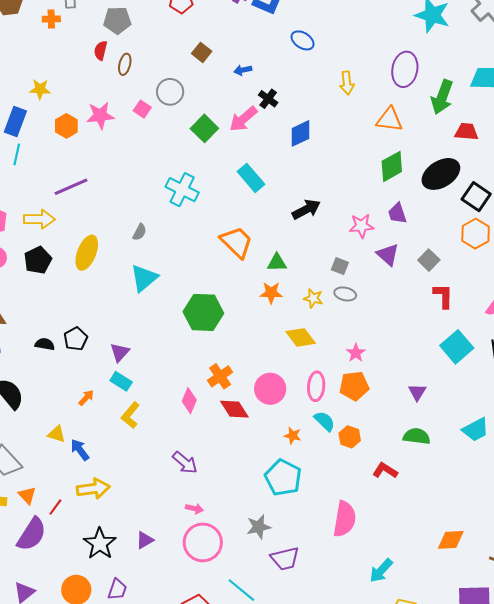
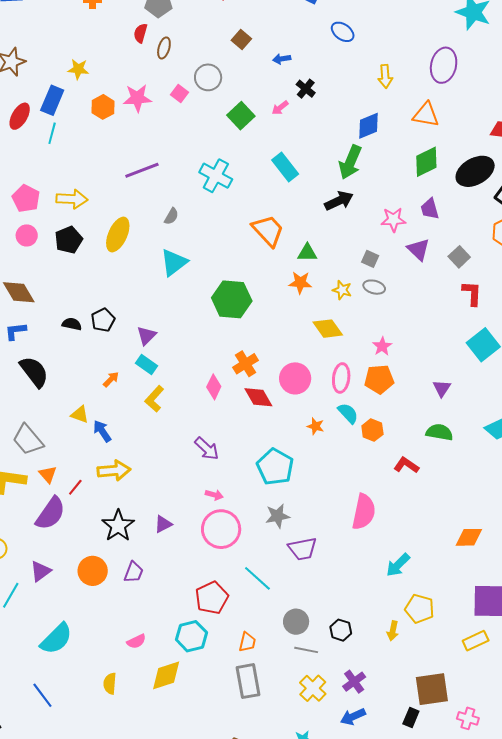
green arrow: (442, 97) -> (350, 162), moved
pink arrow: (243, 119) -> (280, 108), size x0.6
blue diamond: (300, 133) -> (369, 126), moved
purple line: (71, 187) -> (142, 170), moved
cyan pentagon: (283, 478) -> (275, 467), moved

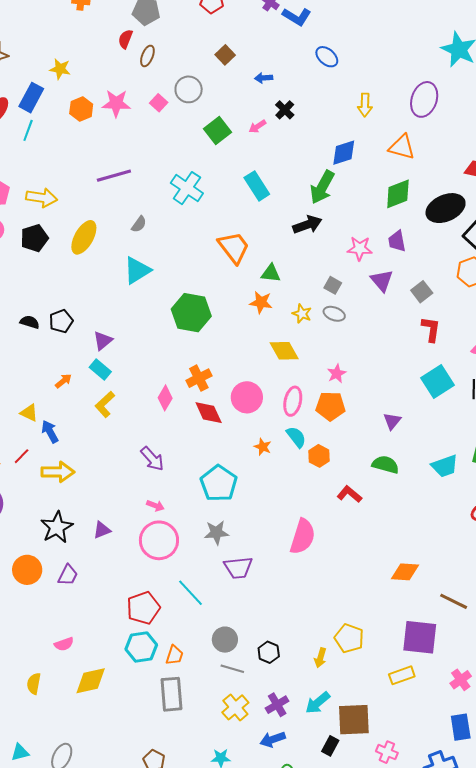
red line: (75, 487) -> (22, 456), moved
cyan arrow: (398, 565) -> (318, 703), moved
cyan hexagon: (191, 636) -> (141, 647), moved

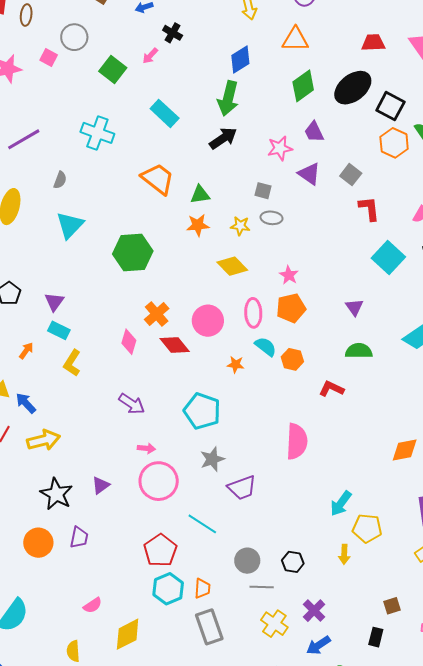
cyan arrow: (318, 703) -> (341, 503), moved
brown square: (354, 720) -> (392, 606), size x0.5

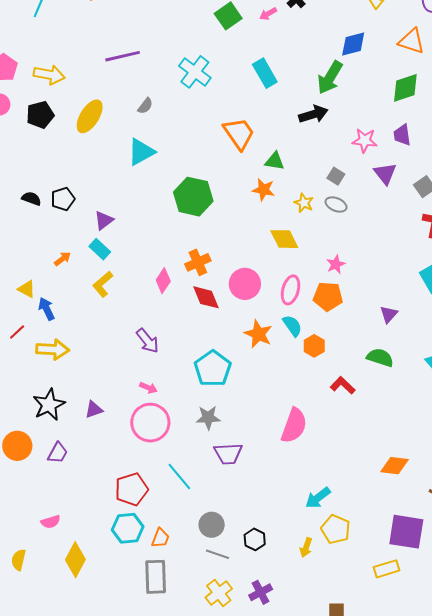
orange star: (236, 364) -> (258, 334), size x1.6
yellow diamond: (128, 634) -> (75, 560), turned -52

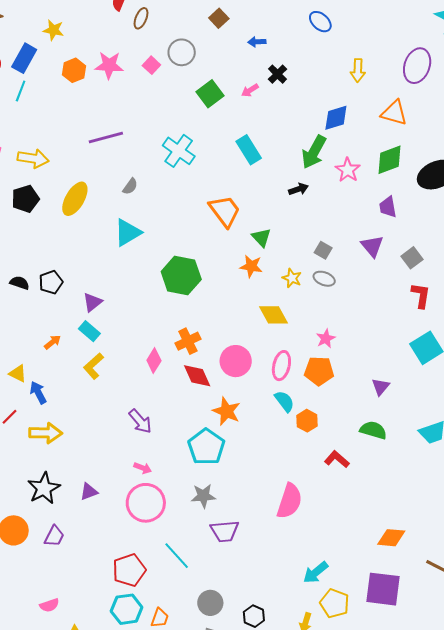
black arrow: (313, 114) -> (298, 189), size x0.7
pink star: (365, 140) -> (348, 170), moved, turned 30
green triangle: (275, 161) -> (261, 237), turned 40
orange star: (258, 334) -> (226, 411), moved
purple square: (406, 532) -> (383, 589), moved

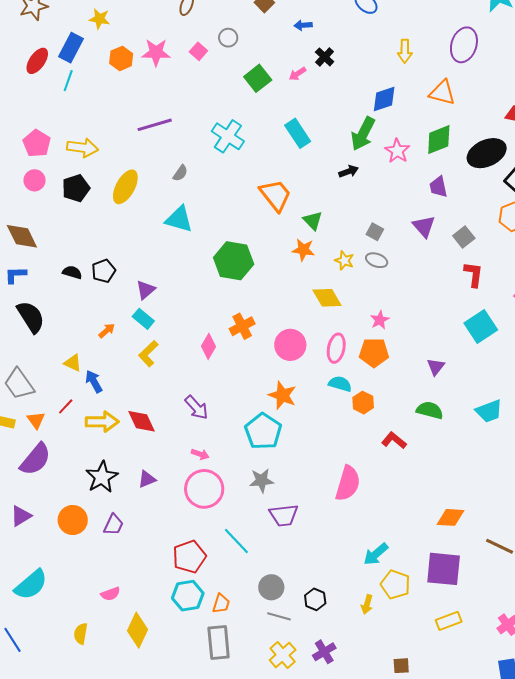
gray circle: (182, 52) -> (228, 38), size x0.7
cyan triangle: (128, 233) -> (179, 219), turned 48
red diamond: (197, 376) -> (142, 421), moved
cyan semicircle: (284, 401) -> (340, 384), turned -35

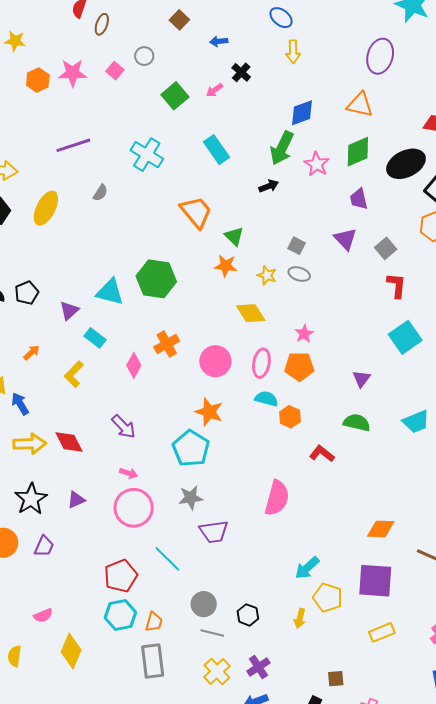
yellow arrow: (405, 51) -> (293, 52), moved
cyan triangle: (179, 219) -> (110, 292), moved
cyan rectangle: (143, 319) -> (95, 338), moved

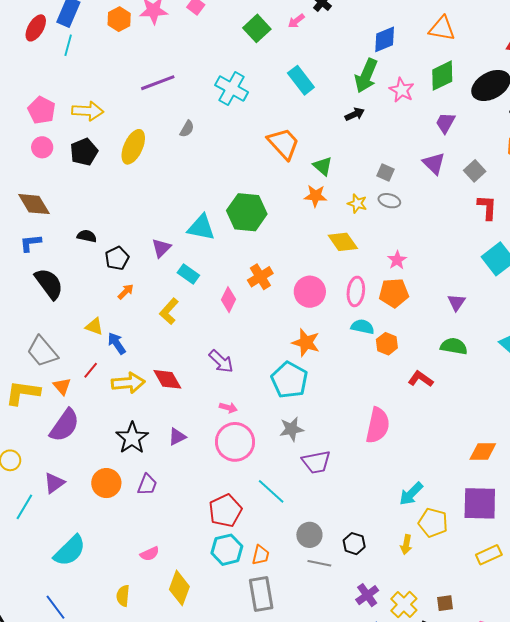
purple trapezoid: (359, 199) -> (445, 123), turned 45
black pentagon: (27, 293) -> (117, 258), moved
yellow cross: (217, 671) -> (404, 605), moved

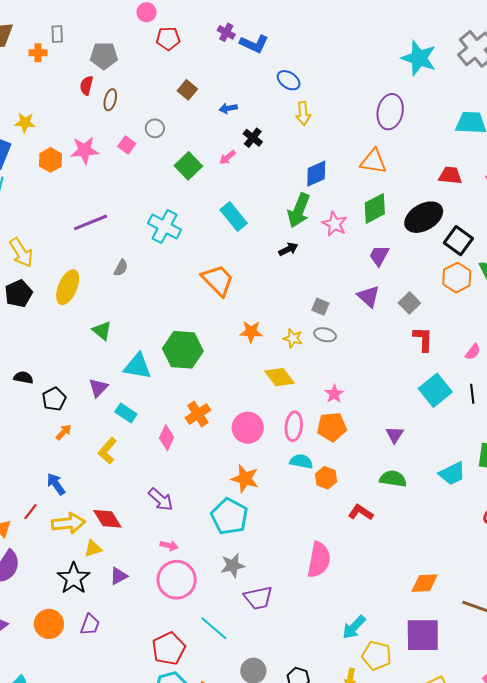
yellow arrow: (88, 111) -> (21, 253), turned 56
green triangle: (323, 166) -> (102, 331), moved
yellow triangle: (94, 326) -> (93, 549), moved, turned -36

